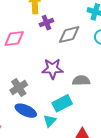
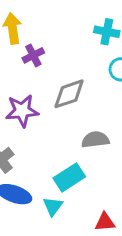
gray diamond: (69, 35) -> (69, 94), moved
purple star: (52, 69) -> (22, 111), moved

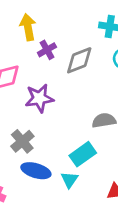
gray diamond: (69, 94) -> (79, 60), moved

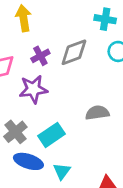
purple cross: (47, 50) -> (40, 56), moved
cyan rectangle: (83, 154) -> (52, 135), moved

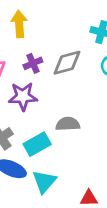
gray semicircle: (97, 113) -> (68, 124), moved
cyan triangle: (62, 171) -> (44, 182), size x1.4

